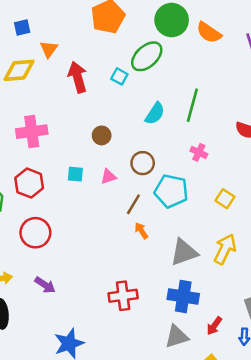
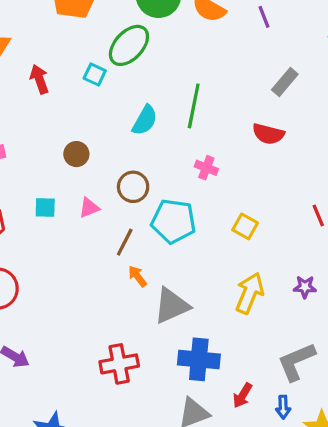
red arrow: (78, 77) -> (39, 79), size x0.7
gray triangle: (184, 252) -> (171, 306), moved

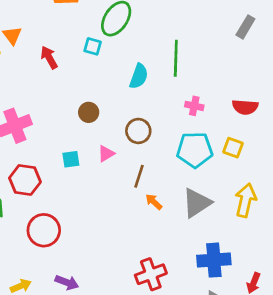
red semicircle: (268, 134) -> (245, 107), moved
cyan pentagon: (174, 221) -> (195, 150), moved
gray triangle: (171, 306) -> (197, 203), moved

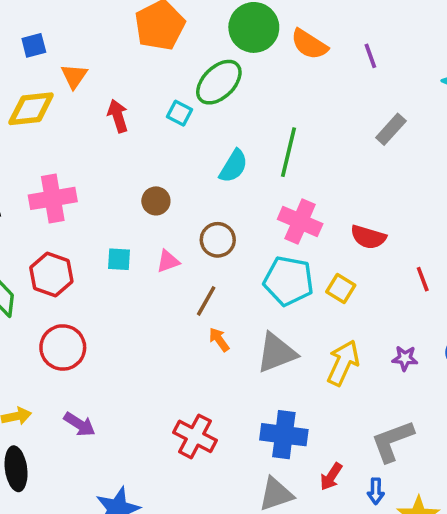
pink cross: (194, 106) -> (300, 221), size x1.6
red cross: (151, 274) -> (195, 436), turned 36

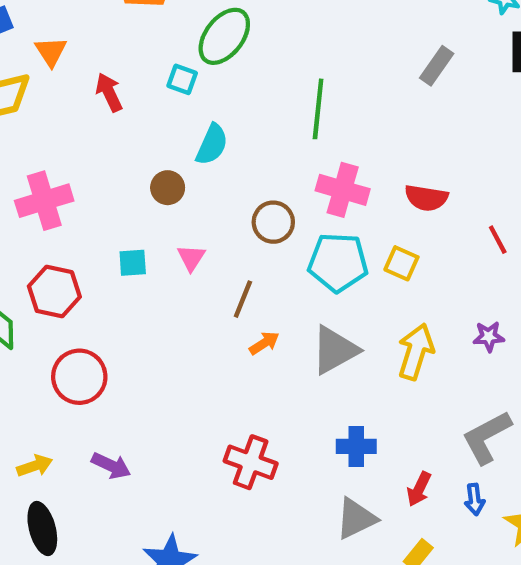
cyan semicircle: (234, 166) -> (212, 144), moved
brown circle: (218, 240) -> (273, 222), moved
pink triangle: (168, 261) -> (191, 258), turned -30
orange arrow: (219, 340) -> (264, 343), turned 100
blue cross: (284, 435) -> (356, 446), size x0.7

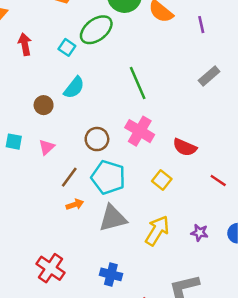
green line: (318, 109) -> (138, 83), turned -44
red line: (498, 240) -> (218, 180), turned -42
cyan pentagon: (338, 262) -> (108, 177), moved

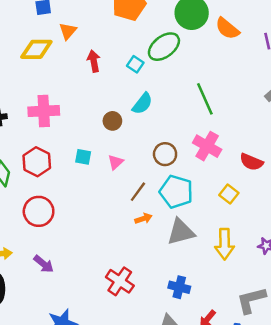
yellow arrow: (157, 231) -> (225, 244), turned 148

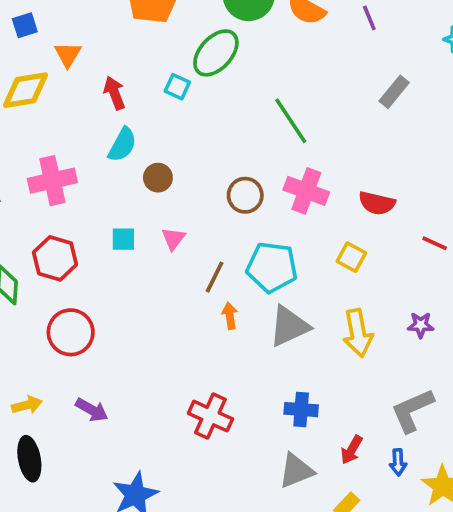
cyan semicircle: (142, 104) -> (122, 145), moved
brown circle: (165, 154) -> (245, 195), moved
orange arrow: (144, 218) -> (230, 316), turned -70

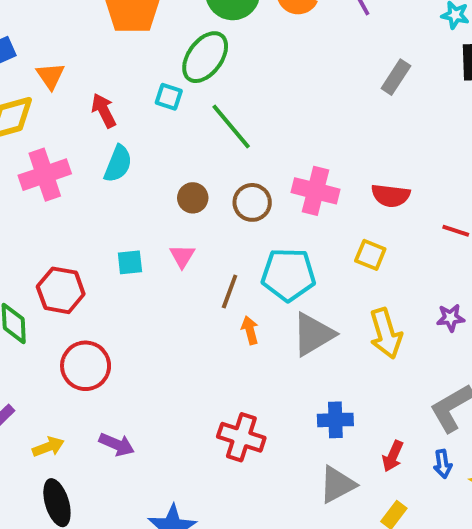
green line: (291, 121) -> (231, 127), moved
brown circle: (158, 178) -> (193, 198), moved
pink cross: (52, 181) -> (45, 175), moved

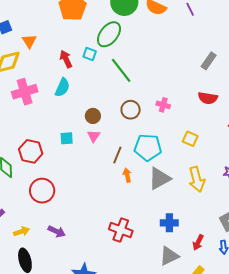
gray rectangle: (396, 77) -> (209, 61), moved
red arrow: (104, 111) -> (66, 59), moved
pink cross: (315, 191) -> (163, 105), size x0.6
red semicircle: (391, 196) -> (208, 98), moved
brown circle: (193, 198) -> (93, 116), moved

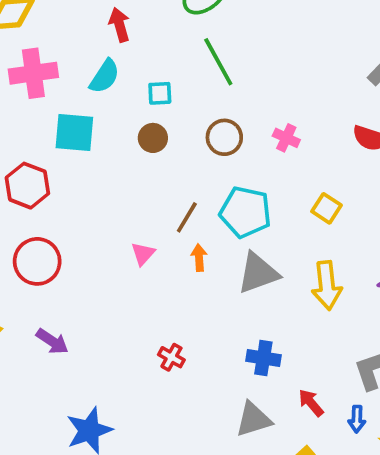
cyan square: (90, 54) -> (160, 93), moved, turned -32
pink triangle: (94, 136) -> (143, 254), moved
cyan square: (67, 138) -> (74, 132), moved, size x1.6
red cross: (121, 230) -> (171, 357), size x0.6
red arrow: (198, 242) -> (311, 403), turned 105

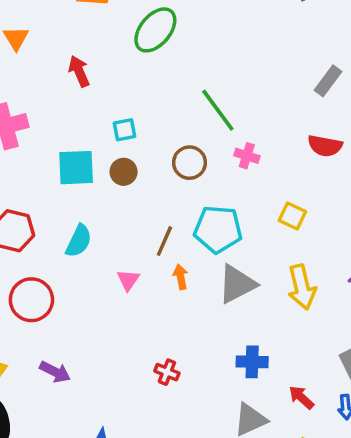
green line: (218, 62) -> (218, 110), moved
cyan semicircle: (105, 76) -> (79, 241), moved
cyan square: (74, 132) -> (76, 168), moved

